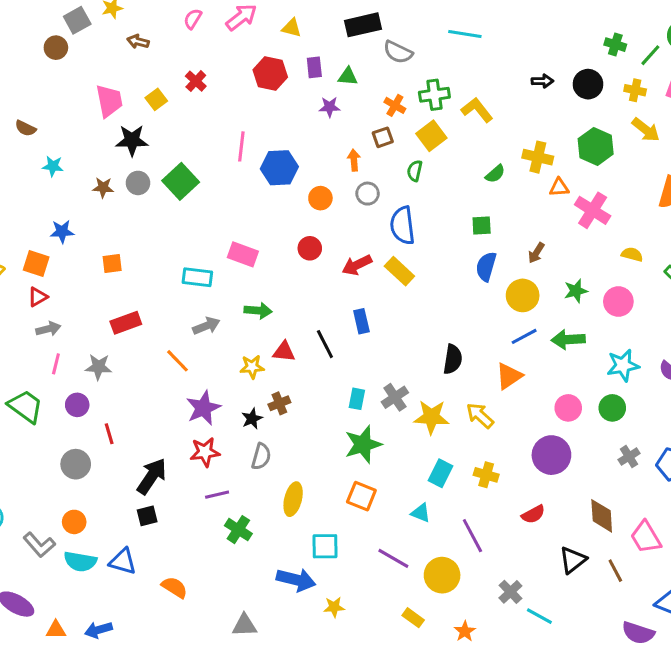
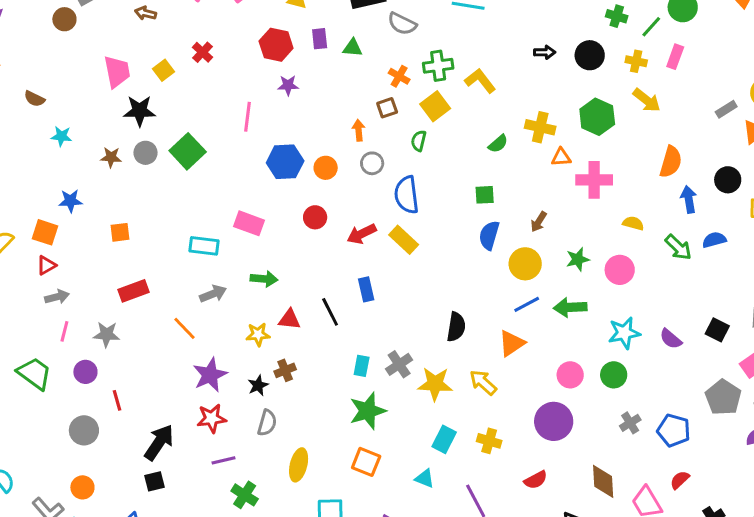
purple star: (330, 107) -> (288, 85), moved
blue hexagon: (279, 168) -> (285, 162), moved
pink cross: (593, 210) -> (594, 180), turned -32

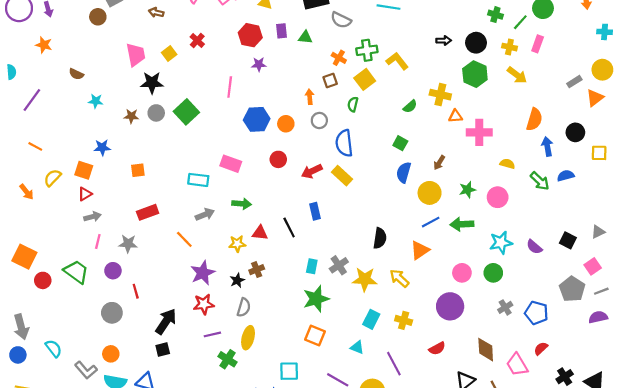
green hexagon: (597, 117) -> (475, 74), moved
green square: (485, 195) -> (400, 143), turned 32
yellow ellipse: (299, 465) -> (248, 338), moved

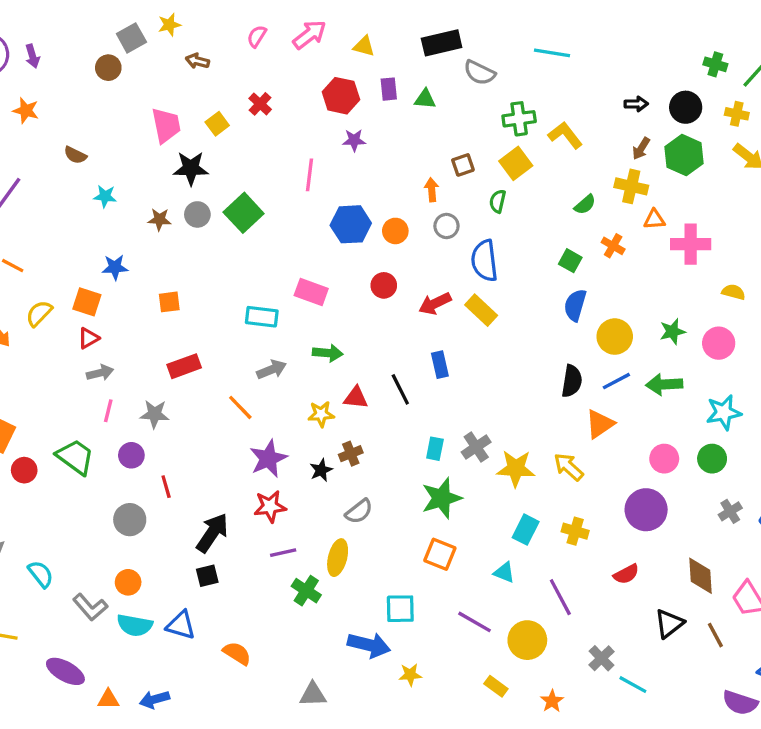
orange cross: (339, 58) -> (613, 246), moved
brown arrow: (439, 163) -> (641, 148), moved
black semicircle: (380, 238) -> (572, 381), moved
gray semicircle: (244, 307) -> (359, 511), moved, turned 36

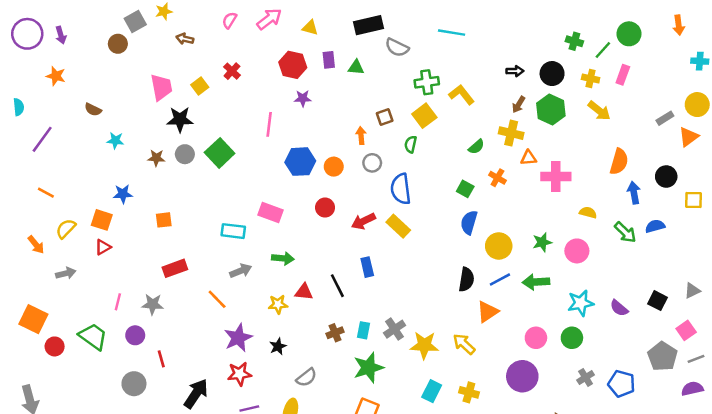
gray arrow: (100, 373) -> (66, 273), moved
brown cross: (351, 454) -> (335, 333), moved

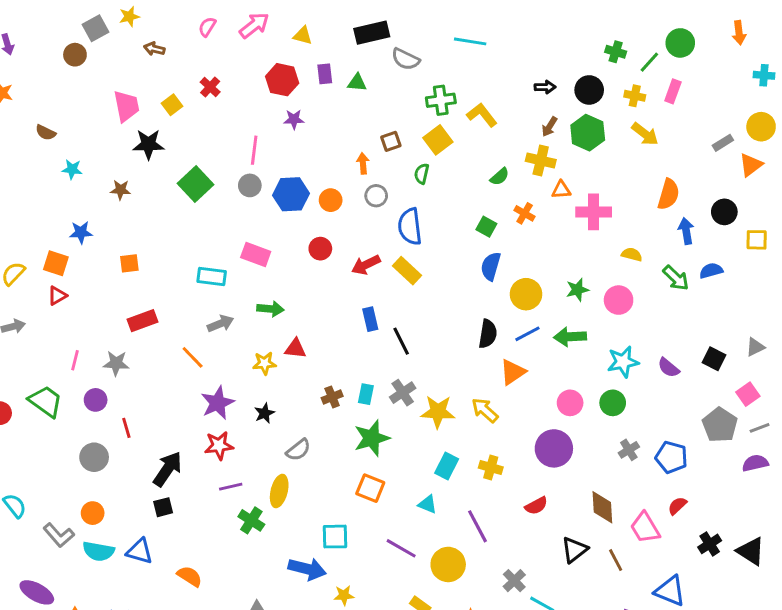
gray circle: (185, 154) -> (250, 185), moved
black line: (337, 286) -> (401, 341), moved

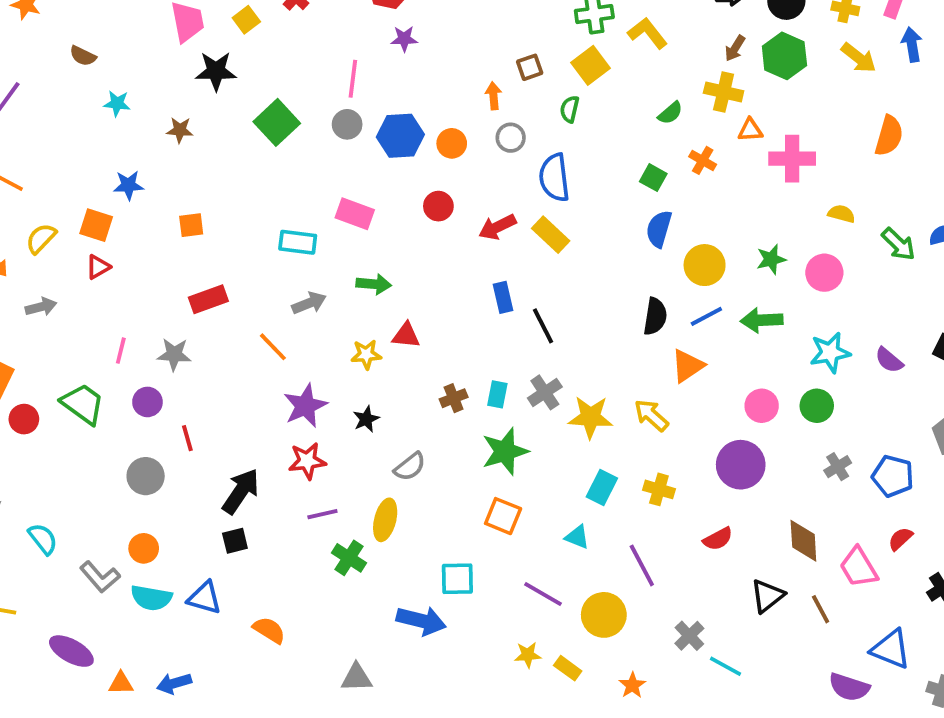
blue arrow: (686, 231) -> (912, 44), moved
yellow star: (344, 595) -> (528, 655), moved

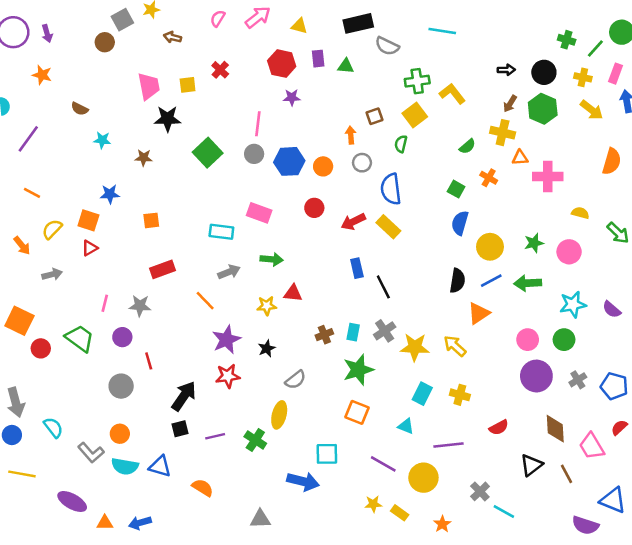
yellow square: (246, 20) -> (188, 85), turned 30
purple circle: (741, 465) -> (536, 376), moved
purple line: (322, 514) -> (215, 436), moved
purple line: (642, 565) -> (449, 445), turned -68

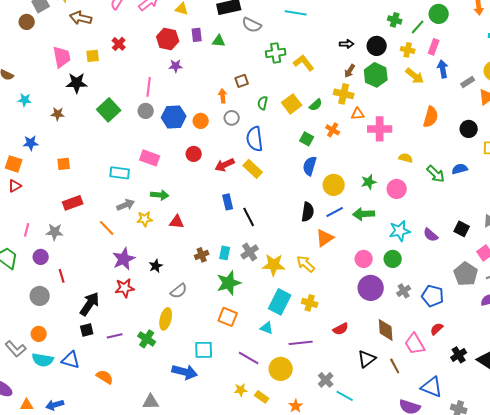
brown arrow: (173, 37) -> (81, 18), size x1.5
yellow square: (415, 115) -> (292, 104), moved
yellow star: (267, 306) -> (145, 219), moved
cyan rectangle: (422, 394) -> (280, 302), size x1.4

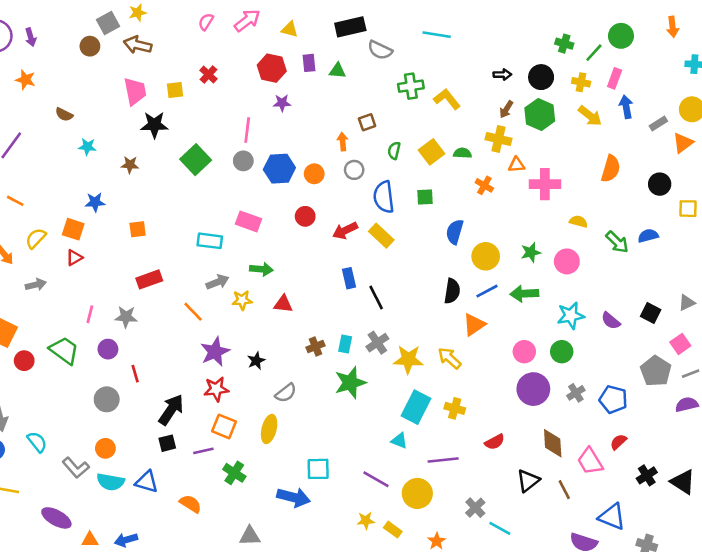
brown arrow: (81, 18) -> (138, 45), moved
green semicircle: (316, 105) -> (462, 153), turned -136
green square: (307, 139) -> (425, 197), moved, turned -32
orange square: (228, 317) -> (224, 426), moved
green cross: (147, 339) -> (234, 473), moved

